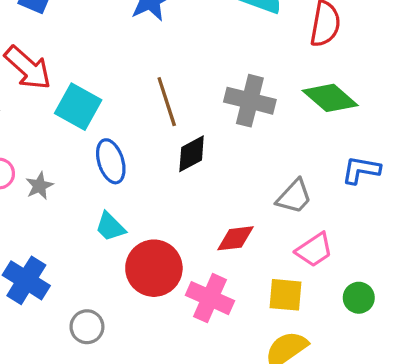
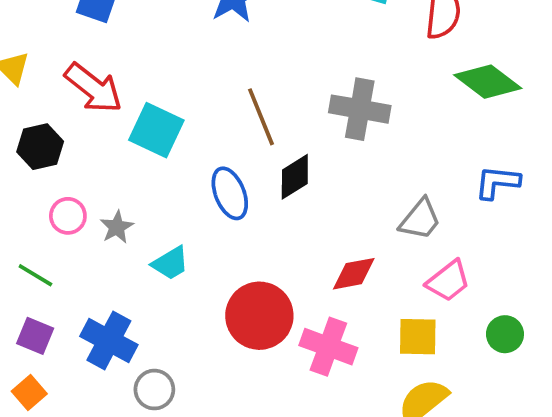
green diamond: (330, 98) -> (488, 82), moved
blue ellipse: (111, 161) -> (230, 193), moved
cyan trapezoid: (110, 227) -> (170, 263), moved, turned -72
gray circle: (87, 327) -> (154, 390), moved

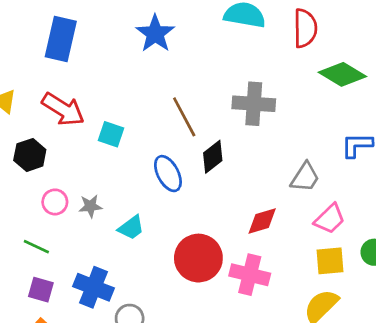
cyan square: (156, 130) -> (111, 134), size x0.7
gray star: (117, 227) -> (90, 206), turned 30
yellow square: (418, 337) -> (330, 261), moved

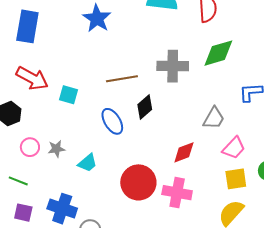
green diamond: (342, 74) -> (218, 53), moved, turned -44
brown line: (184, 117) -> (122, 79), turned -68

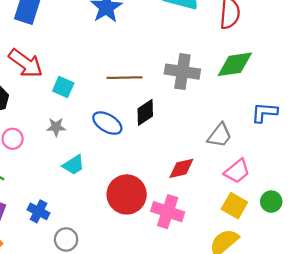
blue ellipse: (112, 121) -> (107, 123), turned -36
gray star: (56, 149) -> (56, 127), moved
yellow square: (236, 179) -> (234, 206), turned 30
blue cross: (62, 209) -> (39, 211), size x0.7

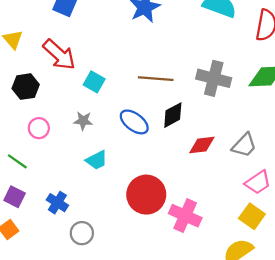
red diamond: (181, 168) -> (202, 145), moved

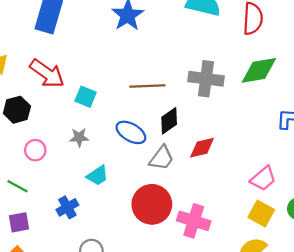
gray trapezoid: (244, 145) -> (162, 158), moved
purple square: (15, 197) -> (19, 222), turned -30
blue cross: (57, 203) -> (67, 207), moved, turned 35

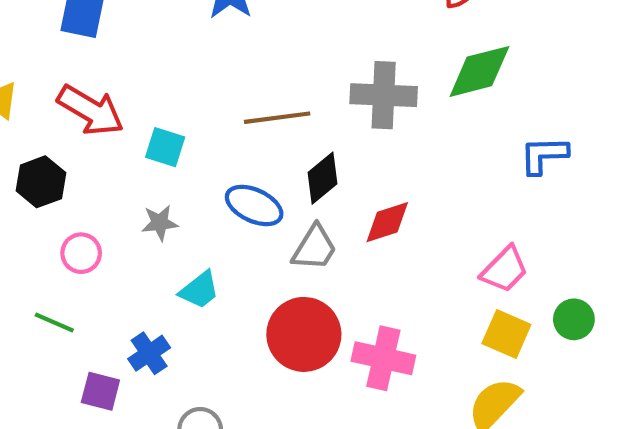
purple square: (19, 222) -> (100, 391), moved, turned 30

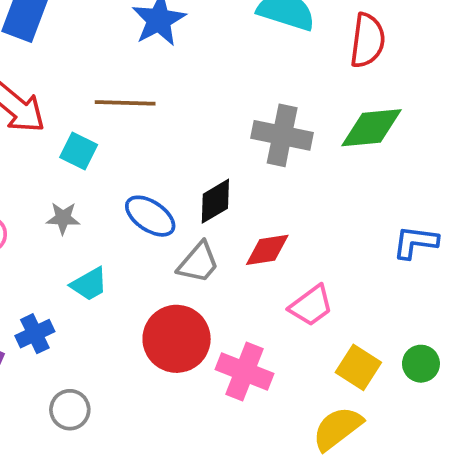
brown line: (277, 118) -> (125, 103), moved
blue L-shape: (544, 155) -> (415, 242), moved
pink trapezoid: (504, 270) -> (311, 306), moved

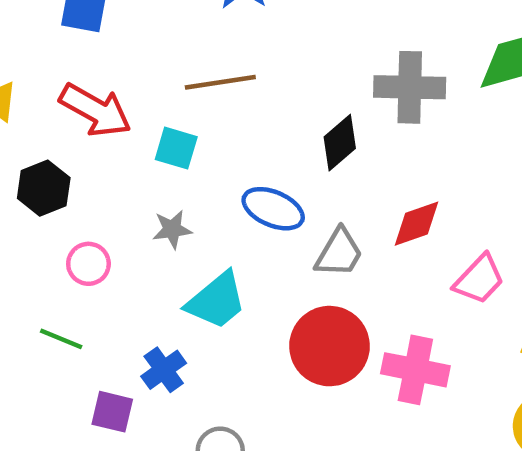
black diamond: (215, 201) -> (340, 143), moved
cyan trapezoid: (89, 284) -> (216, 301), size x1.4

